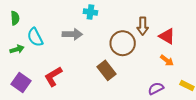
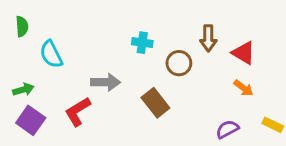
cyan cross: (90, 12) -> (142, 43), moved
gray arrow: (72, 34) -> (106, 82), moved
brown circle: (123, 43) -> (179, 63), size x0.7
green arrow: (17, 49) -> (23, 90), moved

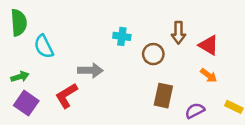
green semicircle: (22, 26) -> (19, 23), size x1.5
brown rectangle: (155, 103) -> (163, 96), moved, turned 50

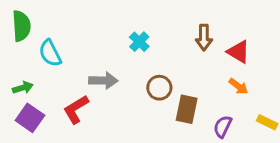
cyan cross: (122, 36) -> (139, 42), turned 36
brown circle: (153, 54) -> (159, 88), moved
purple semicircle: (195, 111) -> (223, 127), turned -36

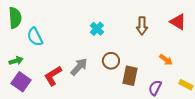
red triangle: (238, 52) -> (178, 22), moved
gray arrow: (103, 81) -> (79, 67), moved, turned -48

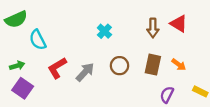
green semicircle: (15, 18) -> (16, 19), turned 70
red triangle: (178, 22) -> (179, 24), moved
red L-shape: (53, 76) -> (57, 68), moved
brown rectangle: (130, 76) -> (153, 65), moved

